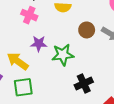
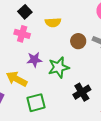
green square: (23, 87) -> (36, 103), moved

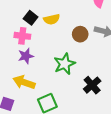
black square: (25, 12) -> (31, 18), moved
purple star: (34, 60) -> (26, 56), moved

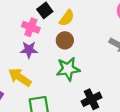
yellow semicircle: (52, 19) -> (67, 18), turned -56
brown circle: (80, 34) -> (65, 40), moved

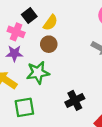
green star: (68, 69) -> (38, 73), moved

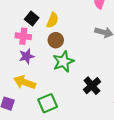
green star: (38, 73) -> (63, 62), moved

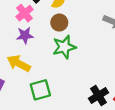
pink cross: (23, 36) -> (25, 13), turned 35
black cross: (92, 86) -> (99, 96), moved

